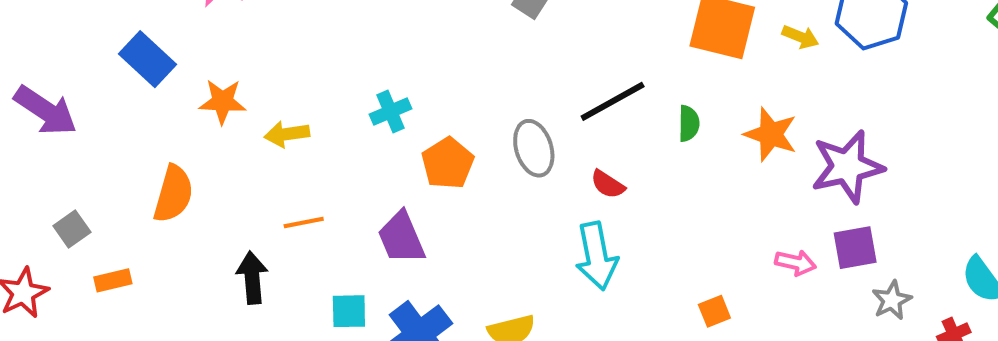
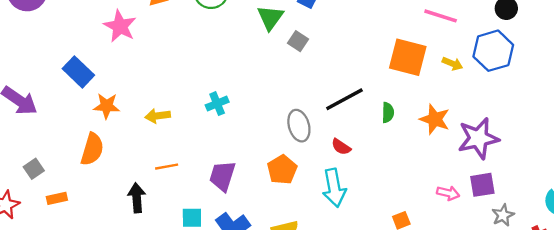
orange star: (223, 102) -> (107, 106), moved
orange pentagon: (448, 163) -> (282, 170), moved
purple trapezoid: (401, 238) -> (222, 176), turned 40

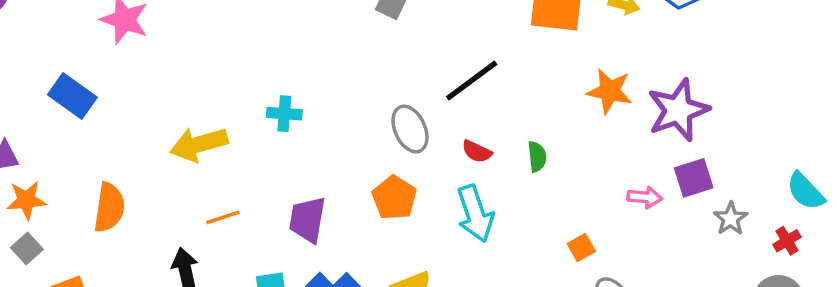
cyan cross: (217, 104) -> (284, 114), turned 35
orange star: (107, 106) -> (26, 200), moved
green semicircle: (388, 113) -> (537, 157), moved
yellow arrow: (158, 116) -> (199, 144), size x1.5

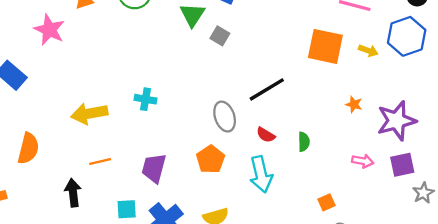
orange star: (610, 91) -> (354, 104), size x0.6
pink arrow: (645, 197) -> (363, 161), moved

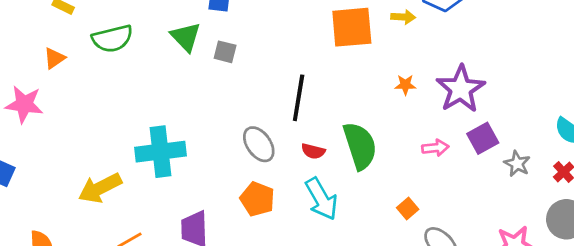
black line: (267, 89) -> (299, 98), turned -33
cyan cross: (145, 99) -> (161, 152), size x1.8
green semicircle: (304, 142) -> (360, 146), size x2.0

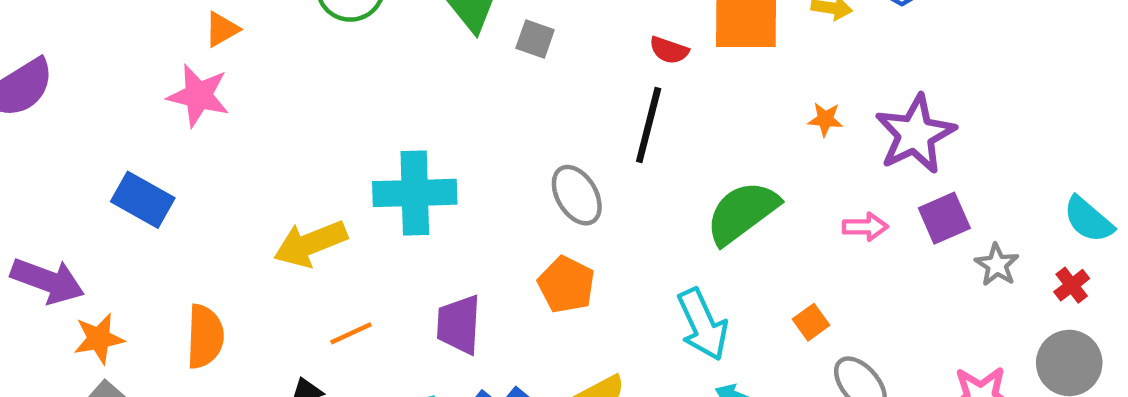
orange triangle: (54, 58) -> (222, 29), moved
green semicircle: (360, 146) -> (742, 213), turned -114
red semicircle: (313, 151) -> (669, 50), moved
cyan arrow: (321, 199) -> (703, 324), moved

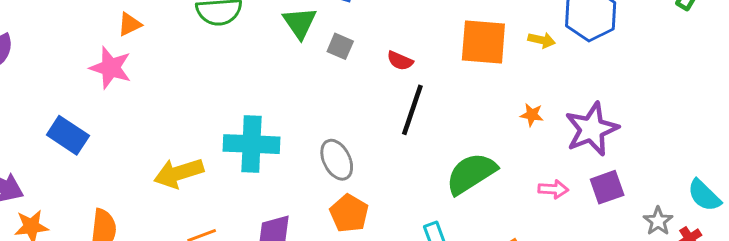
red semicircle: (669, 50) -> (400, 61), moved
gray ellipse: (577, 195) -> (337, 160), moved
gray star: (997, 265) -> (658, 221), moved

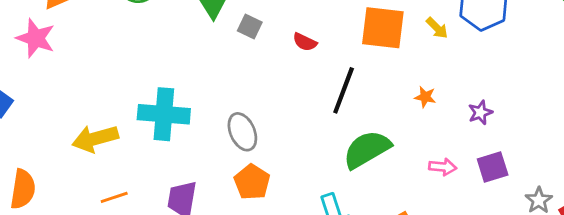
yellow arrow: (542, 40) -> (437, 28), turned 30
black line: (412, 110) -> (344, 90), moved
purple star: (592, 129) -> (480, 112), size x0.5

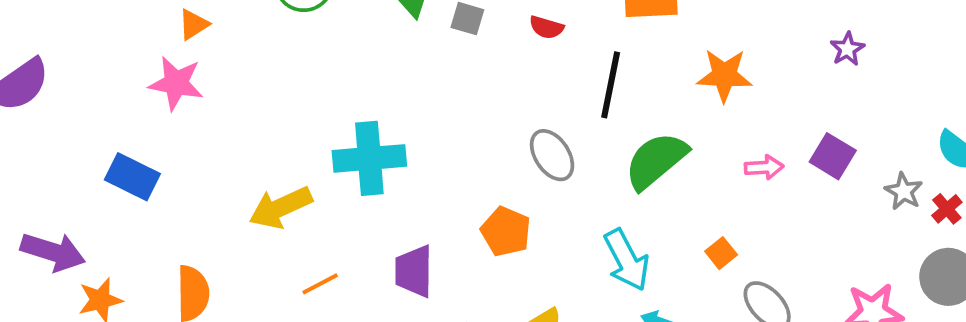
orange star: (425, 97) -> (724, 75), size x1.8
purple star: (480, 112) -> (847, 49), moved
gray ellipse: (242, 132) -> (552, 155), moved
purple square: (493, 167) -> (833, 156), turned -32

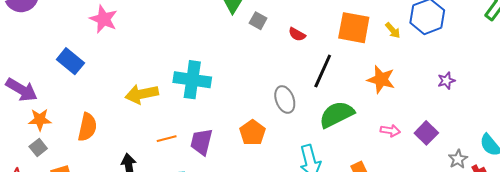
orange line: (320, 284) -> (167, 139), moved

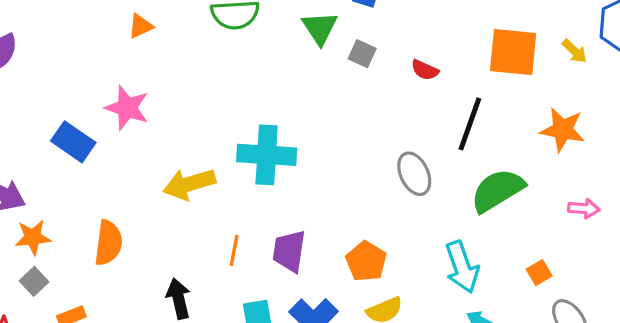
pink star: (104, 19) -> (127, 108), moved
orange pentagon: (253, 133) -> (366, 261), moved
orange line: (167, 139) -> (234, 250), turned -60

